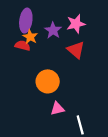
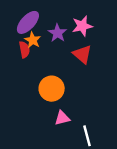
purple ellipse: (26, 21) -> (28, 22), turned 35
red semicircle: (23, 46) -> (24, 50), turned 64

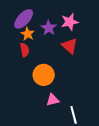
red semicircle: (24, 50) -> (25, 50), moved

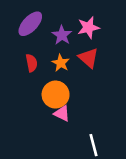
orange star: (28, 34) -> (61, 63), moved
pink triangle: (53, 100) -> (62, 114), moved, turned 40

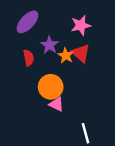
purple star: (62, 35) -> (50, 45), moved
orange star: (61, 63) -> (66, 55), moved

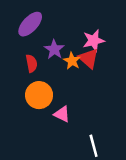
pink star: (81, 25) -> (94, 41), moved
orange circle: (51, 87) -> (39, 95), moved

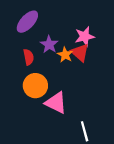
pink triangle: (62, 114) -> (56, 103), size x1.5

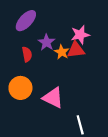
red triangle: (80, 52) -> (76, 50), turned -48
orange circle: (35, 86) -> (20, 88), moved

